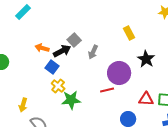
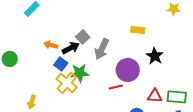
yellow rectangle: (129, 33) -> (138, 30), turned -56
gray arrow: (93, 52) -> (102, 49), size x1.5
yellow cross: (58, 86) -> (67, 83), size x1.5
green star: (71, 100) -> (80, 73), moved

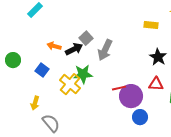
yellow rectangle: (138, 30) -> (151, 25), moved
blue square: (61, 64) -> (42, 70), moved
purple circle: (128, 70) -> (131, 96), moved
red triangle: (155, 96) -> (156, 84), moved

